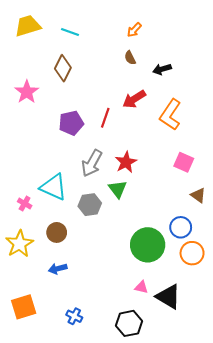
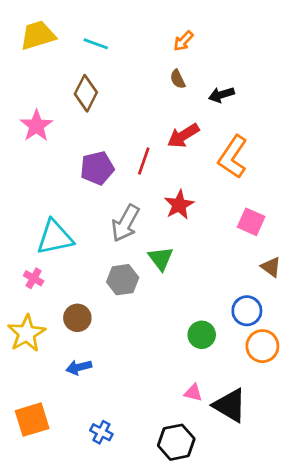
red star: (126, 162) -> (179, 205), moved
cyan triangle: (54, 187) -> (55, 237), moved, turned -36
green circle: (148, 245) -> (202, 335), size x0.6

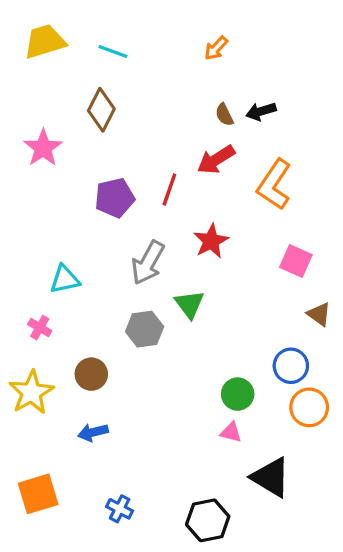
brown semicircle: (178, 79) -> (224, 115), moved
cyan triangle: (55, 237) -> (65, 279), size x0.7
pink triangle: (193, 393) -> (231, 432), moved

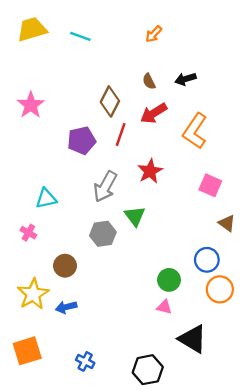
brown diamond: (101, 110) -> (110, 101), moved
brown semicircle: (224, 115) -> (149, 81), moved
yellow star: (31, 392) -> (33, 294), moved

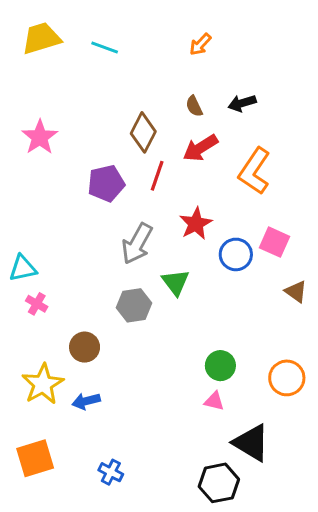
cyan triangle: (46, 198) -> (23, 268), moved
blue circle: (207, 260) -> (236, 254), moved
black hexagon: (148, 370) -> (219, 483), moved

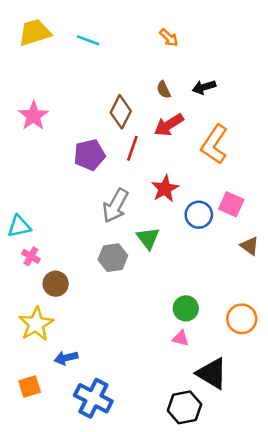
orange arrow: (200, 44) -> (169, 38), turned -90
brown circle: (85, 347) -> (56, 284), moved
blue arrow: (86, 401) -> (66, 358), moved
orange square: (35, 458) -> (30, 386), size x0.7
blue cross: (111, 472) -> (93, 398), size x1.8

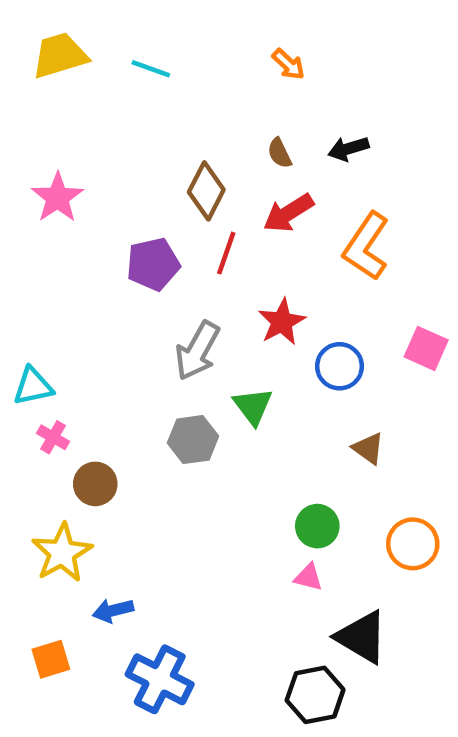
pink square: (231, 204) -> (426, 348), moved
brown triangle: (250, 246) -> (368, 448), moved

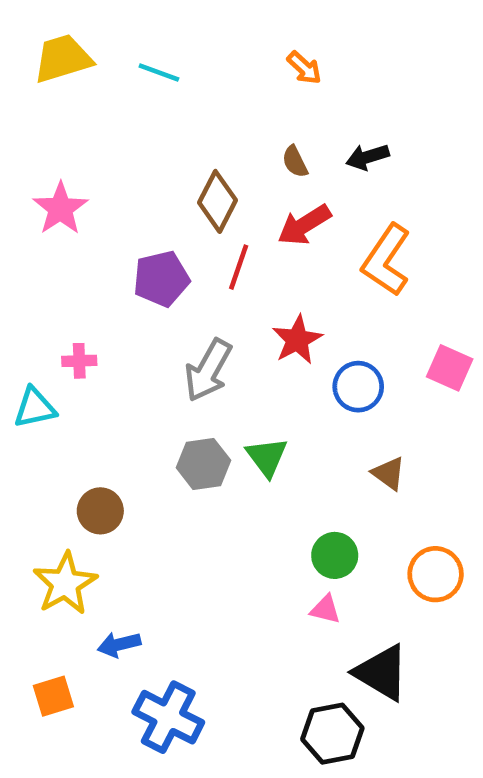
green triangle: (253, 406) -> (267, 457), moved
pink cross: (53, 437) -> (79, 361), moved, turned -32

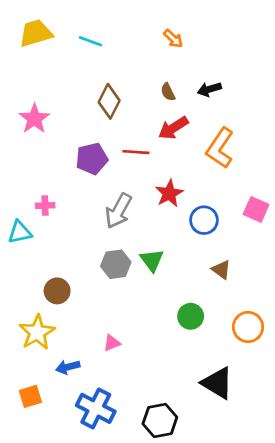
brown diamond: (218, 201) -> (109, 101), moved
red line: (239, 267) -> (136, 152), turned 75
pink triangle: (325, 609) -> (112, 343), moved, turned -36
black hexagon: (332, 734) -> (160, 420), moved

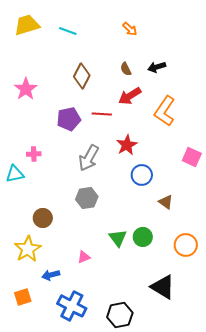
blue circle: (204, 220) -> (142, 175), moved
green triangle: (152, 260) -> (118, 238), moved

